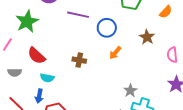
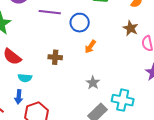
brown star: (147, 37) -> (131, 28), moved
gray star: (130, 91) -> (93, 83), moved

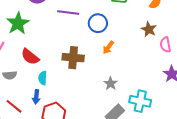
brown cross: (55, 57) -> (73, 58), size x1.5
cyan semicircle: (25, 78) -> (43, 78), turned 88

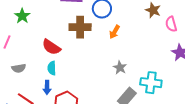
green star: (18, 23) -> (22, 16), size x0.7
red semicircle: (30, 57) -> (51, 47), moved
brown cross: (73, 58) -> (80, 27), moved

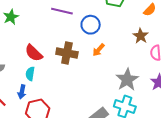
brown cross: (80, 27) -> (67, 53), moved
gray star: (120, 68) -> (127, 80), moved, size x1.6

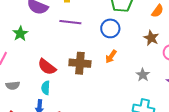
blue circle: (91, 25) -> (110, 28), moved
gray star: (127, 80) -> (143, 75), moved, size x0.6

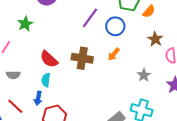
orange semicircle: (157, 11) -> (149, 11), moved
purple line: (70, 22) -> (90, 18), moved, turned -65

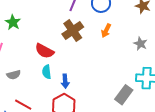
brown cross: (82, 58) -> (73, 31), moved, turned -30
blue arrow: (38, 98) -> (65, 81), moved

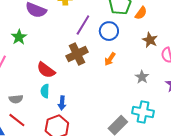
gray semicircle: (14, 75) -> (16, 99), moved

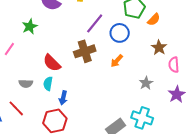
gray semicircle: (16, 99) -> (26, 84), moved

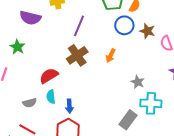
blue circle: (120, 33) -> (124, 25), moved
red semicircle: (52, 63) -> (49, 76), turned 120
gray star: (146, 83) -> (138, 82), moved

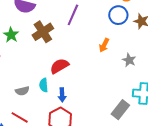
brown cross: (77, 55) -> (43, 32), moved
red semicircle: (49, 76) -> (59, 66), moved
gray star: (138, 82) -> (129, 60), moved

